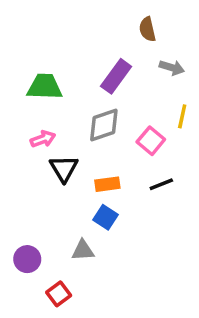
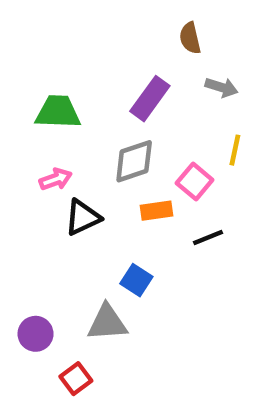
black triangle: (64, 169) -> (83, 217), turned 36
orange rectangle: (107, 184) -> (157, 211), moved
gray triangle: (83, 250) -> (107, 323), size x1.4

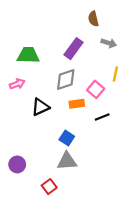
pink arrow: (56, 179) -> (17, 84), moved
gray triangle: (107, 323) -> (67, 161), moved
red square: (76, 379) -> (49, 187), moved

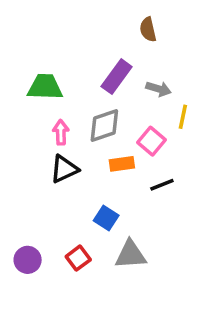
gray arrow: (109, 43) -> (158, 89), moved
pink arrow: (17, 84) -> (61, 132), moved, turned -72
gray triangle: (67, 161) -> (131, 255), moved
red square: (49, 187) -> (78, 258), moved

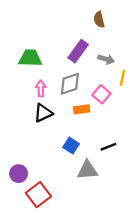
black line: (162, 185) -> (108, 147), moved
red square: (78, 258) -> (38, 195), moved, size x1.5

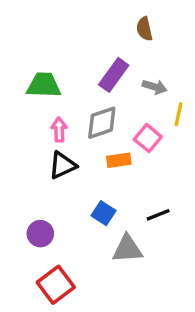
purple circle: (19, 174) -> (40, 234), moved

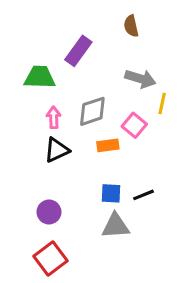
purple rectangle: (114, 75) -> (78, 51), moved
gray arrow: (155, 87) -> (140, 79), size x1.4
blue square: (103, 213) -> (111, 193), moved, turned -30
purple circle: (40, 234) -> (49, 212), moved

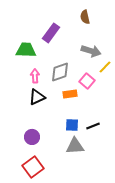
yellow line: (162, 104) -> (105, 67), turned 32

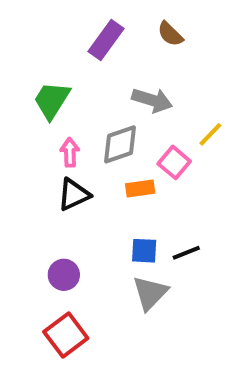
brown semicircle: (85, 17) -> (170, 34), turned -32
purple rectangle: (51, 33) -> (106, 40), moved
green trapezoid: (26, 50) -> (52, 100), turned -60
gray arrow: (91, 51) -> (152, 100), moved
gray triangle: (75, 146) -> (150, 293), turned -42

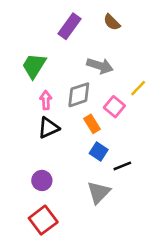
orange rectangle: (140, 188) -> (92, 124), turned 66
blue square: (144, 251) -> (99, 151), moved, turned 30

